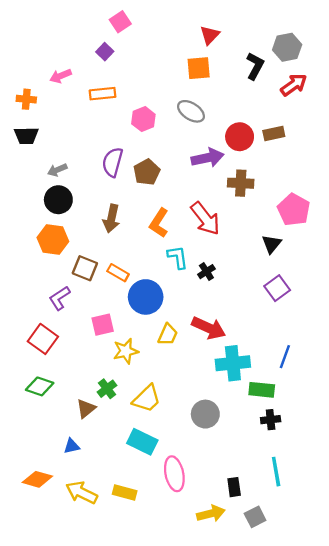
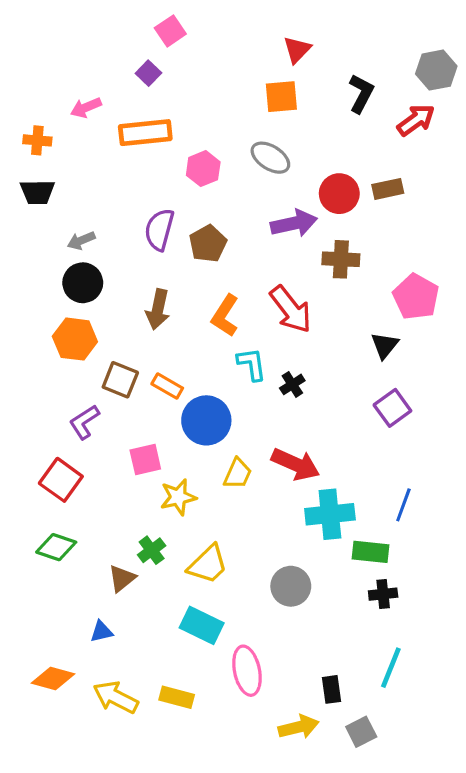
gray hexagon: (287, 47) -> (436, 70), moved
orange rectangle: (103, 94) -> (145, 133), size x1.4
cyan line: (276, 472) -> (391, 668), turned 32

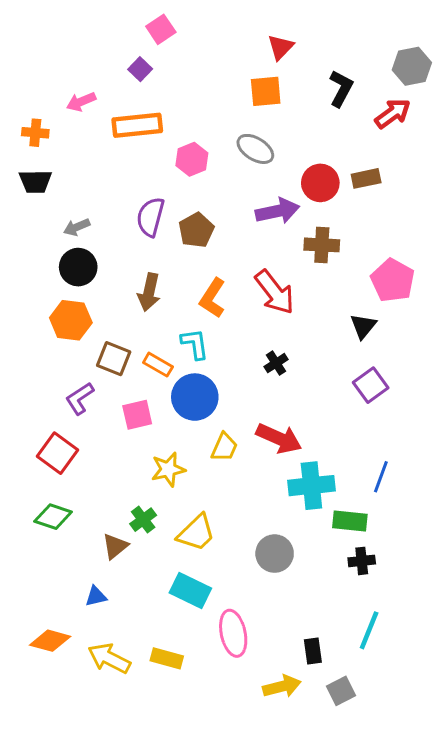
cyan L-shape: (252, 364) -> (195, 344), moved
pink square: (145, 460) -> (137, 415), moved

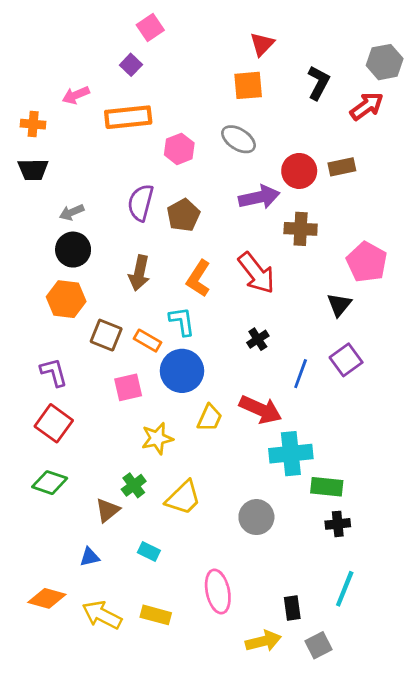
purple L-shape: (80, 398) -> (54, 372), moved, turned 108
blue line: (381, 477) -> (301, 374), moved
cyan rectangle: (190, 590) -> (149, 552), moved, size x0.6

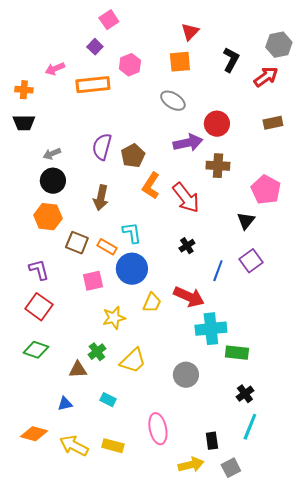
pink hexagon: (179, 149) -> (130, 65), moved
brown rectangle: (342, 167) -> (273, 123), moved
orange L-shape: (199, 279) -> (151, 186), moved
brown triangle: (108, 510) -> (78, 370), turned 36
black cross: (338, 524) -> (245, 394), moved, turned -30

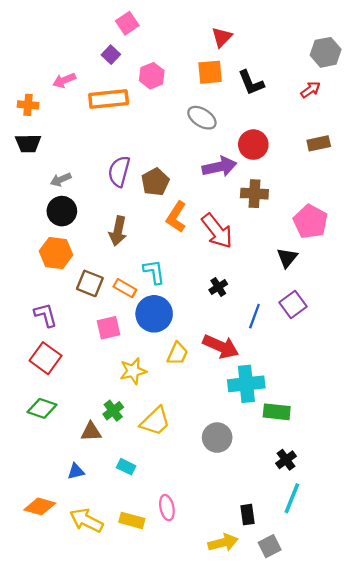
black L-shape: (231, 60) -> (251, 83), moved, turned 130
red arrow: (266, 77) -> (311, 90), size x0.7
pink ellipse: (158, 429) -> (167, 508), moved, size x0.7

